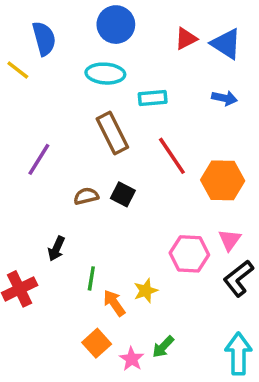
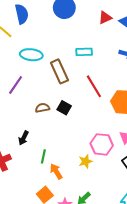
cyan ellipse: (105, 74) -> (31, 55), moved
yellow star: (146, 291) -> (85, 161), moved

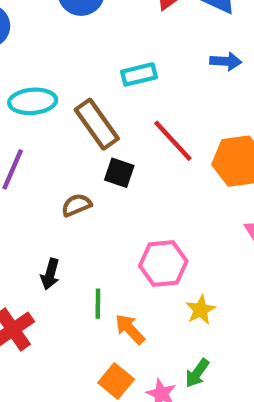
black square: (64, 108) -> (119, 173), moved
pink hexagon: (102, 144) -> (163, 263), moved
yellow star: (85, 161) -> (201, 310), moved

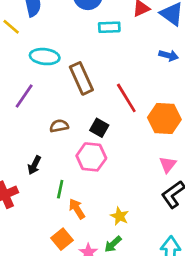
cyan rectangle: (139, 74) -> (109, 27), moved
black square: (119, 173) -> (99, 128), moved
pink hexagon: (163, 263) -> (91, 157), moved
yellow star: (201, 310) -> (120, 216), moved, turned -30

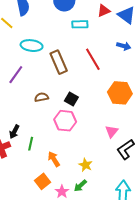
red line: (126, 98) -> (93, 59), moved
pink triangle: (168, 164) -> (112, 131), moved
black arrow: (34, 165) -> (14, 132), moved
green line: (60, 189) -> (31, 144), moved

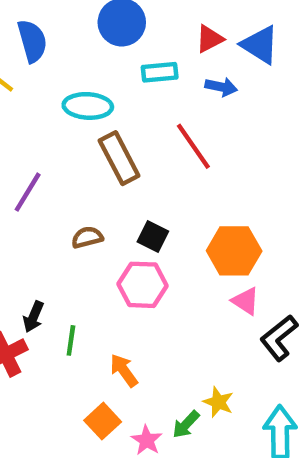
cyan ellipse: (32, 46) -> (88, 106), moved
blue arrow: (124, 46) -> (221, 87), moved
orange hexagon: (120, 93) -> (234, 251), moved
pink triangle: (112, 131) -> (246, 301), turned -32
yellow star: (86, 165) -> (218, 402), moved

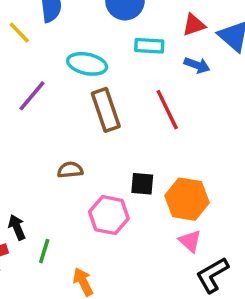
purple line: (28, 192) -> (32, 96), moved
black square: (153, 237) -> (142, 184), moved, turned -30
black arrow: (33, 317) -> (17, 227), turned 125

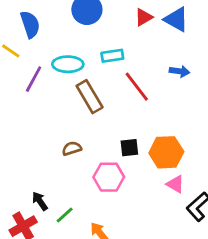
cyan rectangle: (149, 46) -> (112, 56), moved
blue arrow: (197, 65) -> (179, 71), moved
purple line: (32, 96) -> (34, 79), moved
green line: (44, 251) -> (65, 215), turned 42

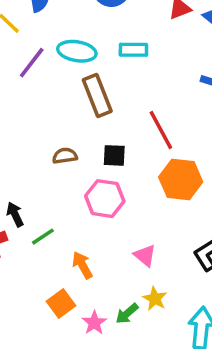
red line: (137, 87) -> (161, 130), moved
black square: (129, 148) -> (114, 155), moved
pink triangle: (175, 184) -> (145, 255), moved

